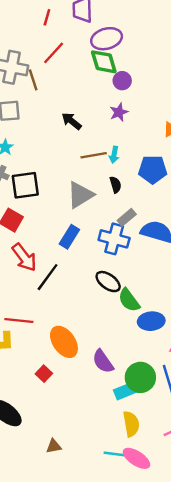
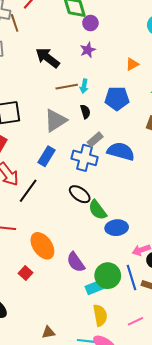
black arrow: (72, 121) -> (48, 58), size x1.4
brown triangle: (54, 446) -> (48, 332), moved

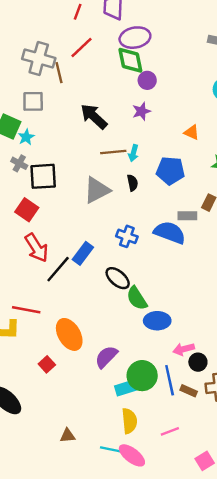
orange triangle: (132, 64) -> (192, 132), turned 48
gray rectangle: (95, 139) -> (187, 216), moved, turned 35
blue rectangle: (46, 156) -> (83, 253), moved
blue cross: (85, 158) -> (127, 236), size x0.7
purple semicircle: (76, 262) -> (106, 357), turned 75

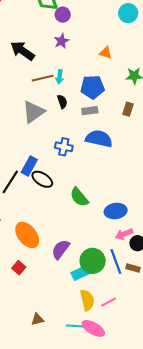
gray rectangle: (187, 216) -> (90, 111), moved
black ellipse: (118, 278) -> (42, 179), moved
blue ellipse: (157, 321) -> (116, 211), moved
red square: (47, 364) -> (19, 268), moved
pink line: (170, 431) -> (109, 302), moved

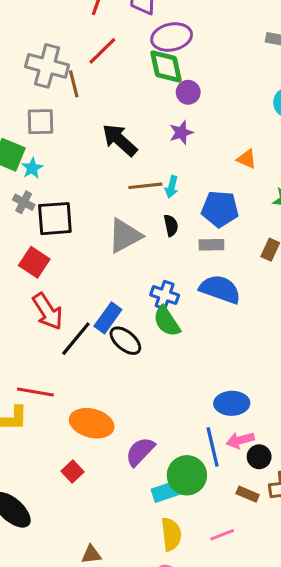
green semicircle: (79, 197) -> (167, 321), moved
orange ellipse: (27, 235) -> (92, 423), turned -44
blue line: (116, 261) -> (213, 447), moved
pink line: (109, 302) -> (222, 535), moved

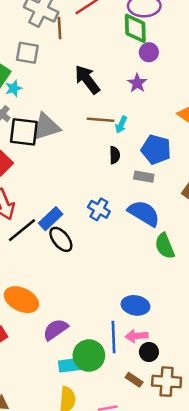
purple star: (181, 133) -> (137, 83), turned -30
gray triangle: (125, 236) -> (46, 127), moved
green semicircle: (167, 321) -> (165, 246), moved

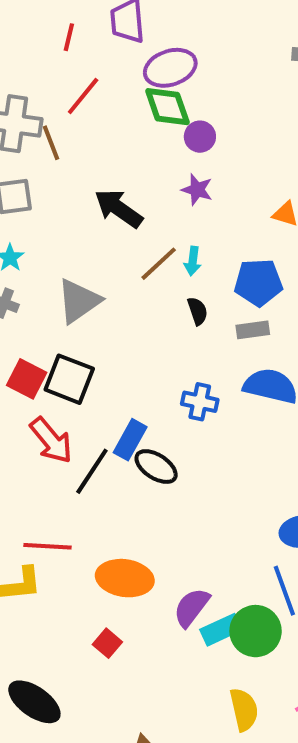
brown line: (101, 120) -> (159, 264), turned -30
black square: (24, 132) -> (69, 379), moved, turned 32
cyan rectangle: (71, 365) -> (221, 630), moved

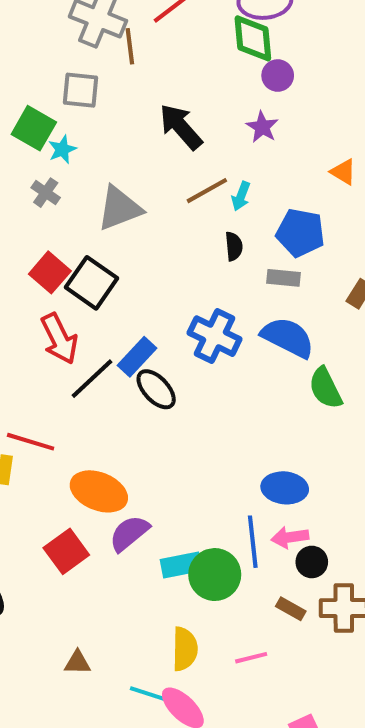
blue cross: (200, 402) -> (214, 336), size x1.4
purple semicircle: (192, 607) -> (129, 533), moved
red square: (107, 643) -> (66, 551), size x1.5

